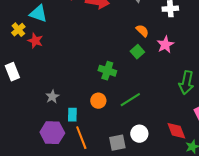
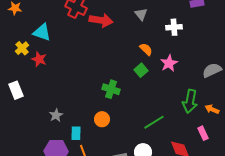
green line: (130, 100) -> (154, 122), moved

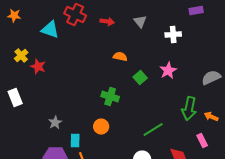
red arrow: (101, 20) -> (107, 22), moved, size x0.6
cyan triangle: (42, 32) -> (50, 30), moved
orange semicircle: (146, 49) -> (120, 56), moved, turned -32

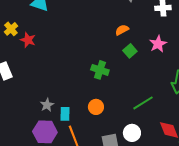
orange semicircle: (120, 56) -> (122, 30), moved, turned -40
gray star: (55, 122) -> (47, 105), moved
orange circle: (101, 126) -> (96, 107), moved

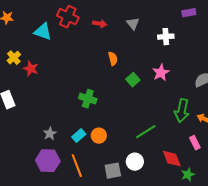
orange semicircle: (122, 30) -> (113, 59), moved, turned 104
green cross: (100, 70) -> (88, 99), moved
cyan rectangle: (65, 114) -> (79, 136), moved, turned 48

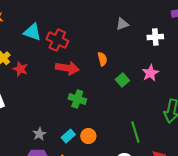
red cross: (68, 17) -> (57, 40), moved
red arrow: (100, 24) -> (67, 68), moved, size x1.6
gray triangle: (133, 24) -> (122, 24), turned 48
green line: (146, 132) -> (135, 132), turned -75

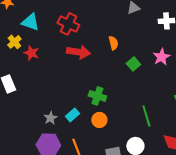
cyan triangle: (32, 32) -> (30, 22), moved
green cross: (77, 99) -> (97, 96), moved
cyan rectangle: (68, 136) -> (72, 115), moved

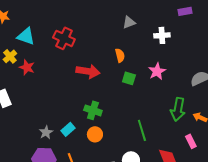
orange semicircle: (113, 43) -> (120, 55), moved
red arrow: (78, 52) -> (88, 71), moved
green square: (133, 64) -> (129, 78), turned -32

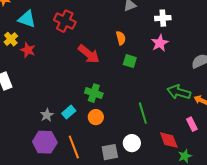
red arrow: (88, 71) -> (89, 54), turned 30
pink star: (157, 71) -> (160, 43), moved
green arrow: (178, 109) -> (179, 92), turned 95

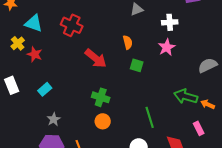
cyan rectangle: (69, 112) -> (45, 89), moved

